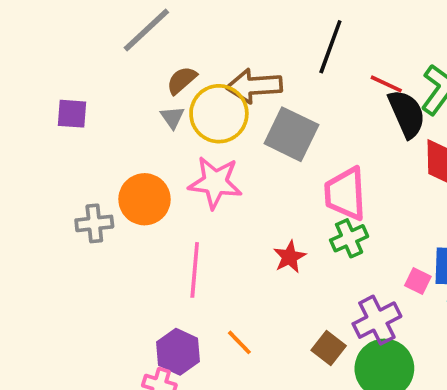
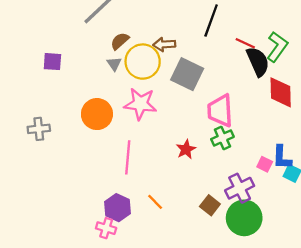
brown arrow: (254, 86) -> (164, 44), size x0.7
gray cross: (94, 223) -> (39, 129), moved

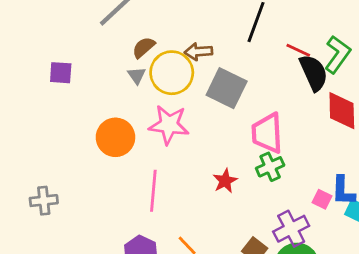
gray cross: (39, 129) -> (44, 201), moved

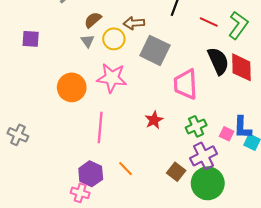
yellow circle: (172, 73) -> (114, 39), size x0.7
black semicircle: (314, 73) -> (218, 61), moved
green cross: (270, 167) -> (196, 126), moved
gray cross: (44, 201) -> (18, 135), turned 30

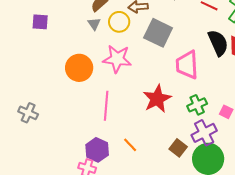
red star: (154, 120) -> (157, 99), size x1.6

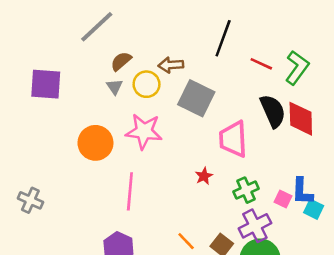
purple square: (40, 22) -> (46, 84), size x1.5
red star: (157, 99) -> (204, 176), moved, size x0.5
orange line: (130, 145) -> (186, 241), moved

